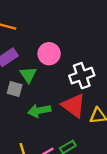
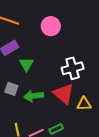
pink circle: (49, 54) -> (51, 26), moved
gray square: (15, 89) -> (11, 89), moved

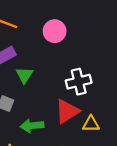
red triangle: (64, 94) -> (67, 111), turned 45
green arrow: (34, 96) -> (32, 126), moved

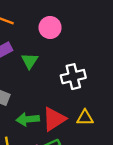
green triangle: (24, 75) -> (30, 61), moved
red triangle: (67, 111) -> (54, 119), moved

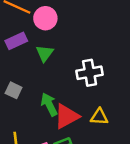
pink circle: (50, 27) -> (45, 18), moved
green arrow: (28, 119) -> (49, 104), moved, turned 65

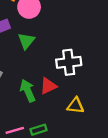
red triangle: (67, 116) -> (48, 86), moved, size x0.7

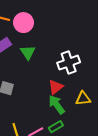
green arrow: (28, 91) -> (57, 105), moved

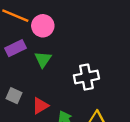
red triangle: (56, 87) -> (40, 106), moved

